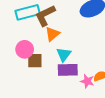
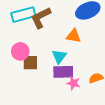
orange triangle: (52, 34) -> (73, 36), moved, turned 49
pink star: (87, 81) -> (73, 83), moved

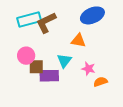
purple rectangle: (63, 72) -> (49, 76), moved
pink star: (73, 83) -> (88, 69), moved

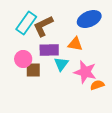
cyan rectangle: (29, 19) -> (26, 23), turned -40
pink star: (88, 69) -> (85, 72), size x1.6
purple rectangle: (49, 76) -> (49, 50), moved

